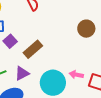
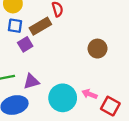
brown circle: (86, 29) -> (98, 49), moved
brown rectangle: (33, 49) -> (40, 26), moved

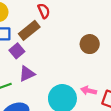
purple triangle: (31, 81) -> (27, 74), moved

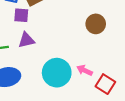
purple square: (17, 51) -> (21, 15), turned 32

